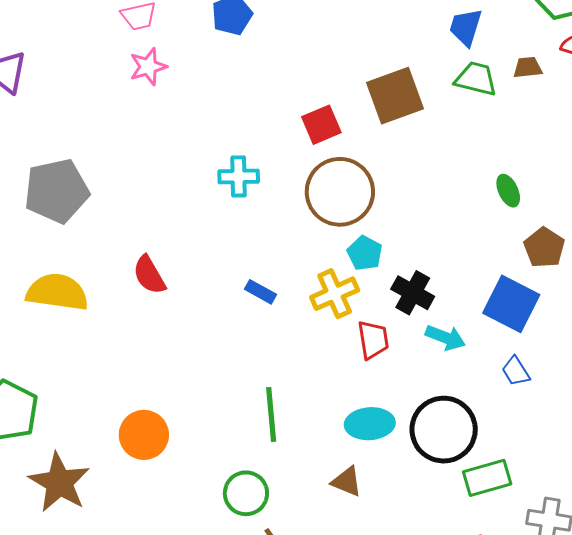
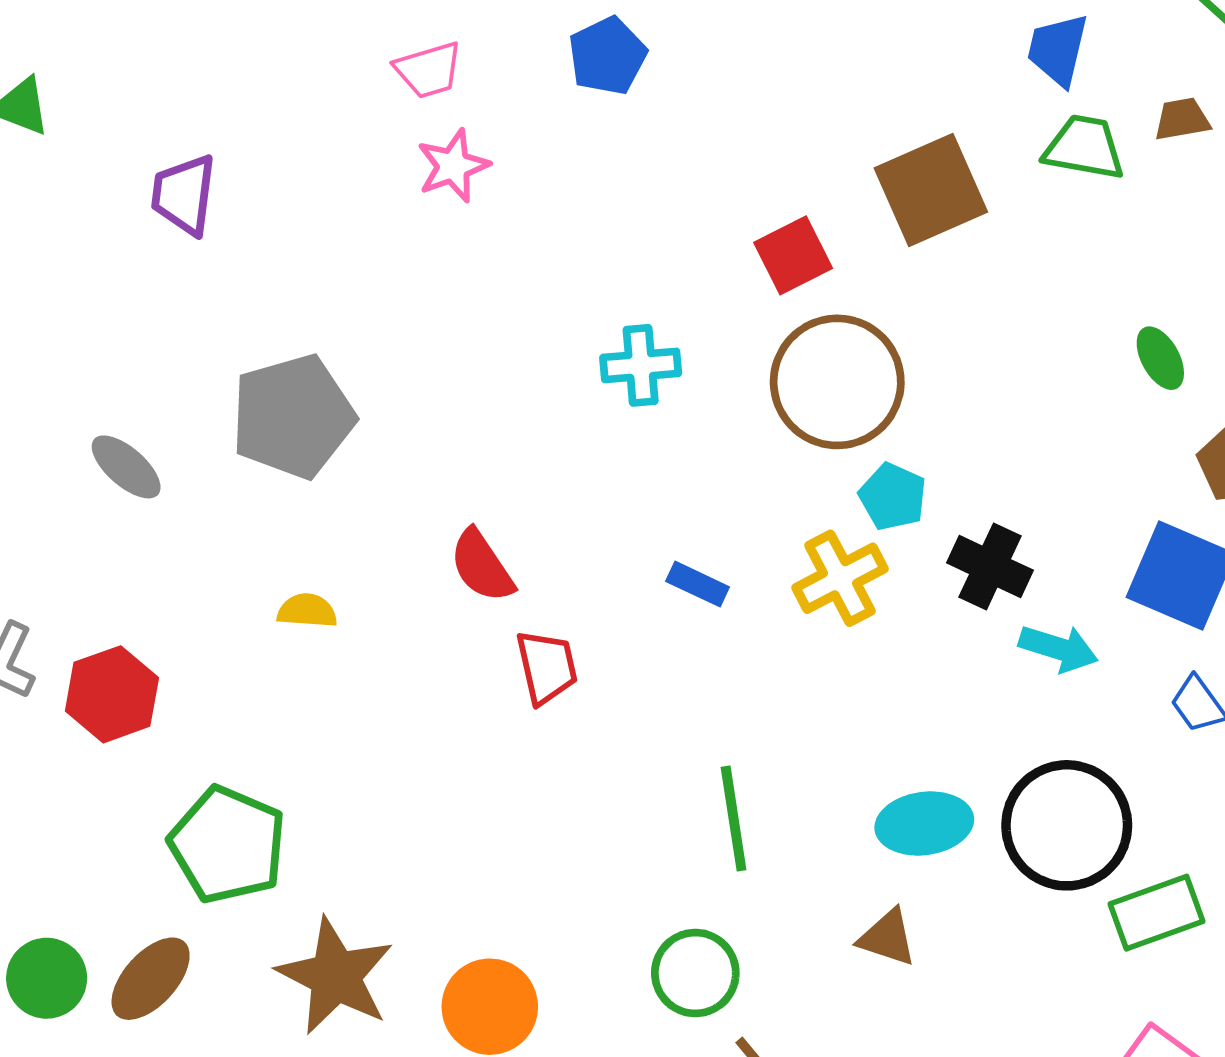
yellow semicircle: (57, 292) -> (307, 611), size x0.5
red trapezoid: (373, 340) -> (547, 667), moved
orange circle: (144, 435) -> (490, 1007), moved

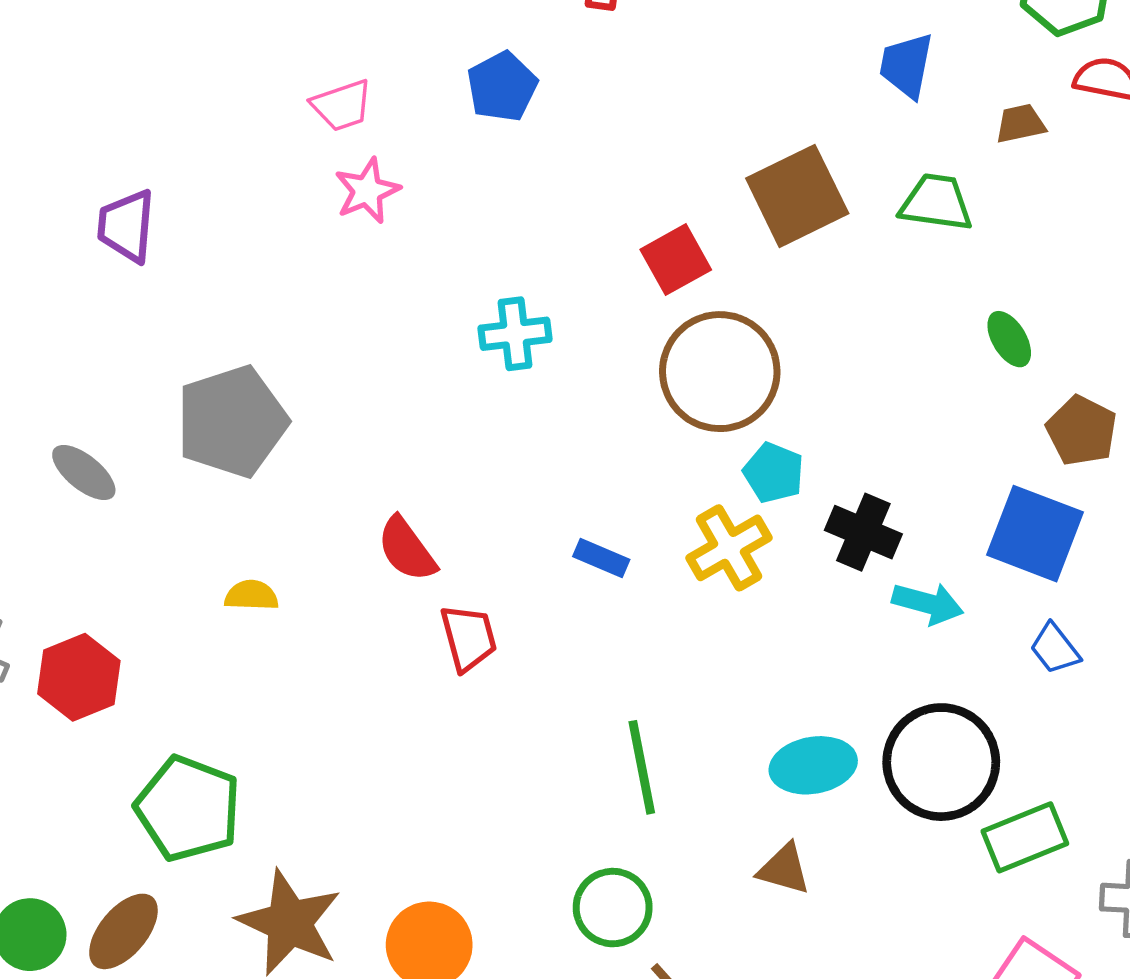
green trapezoid: (1084, 147) -> (936, 203), moved
cyan cross: (641, 365) -> (515, 334), moved

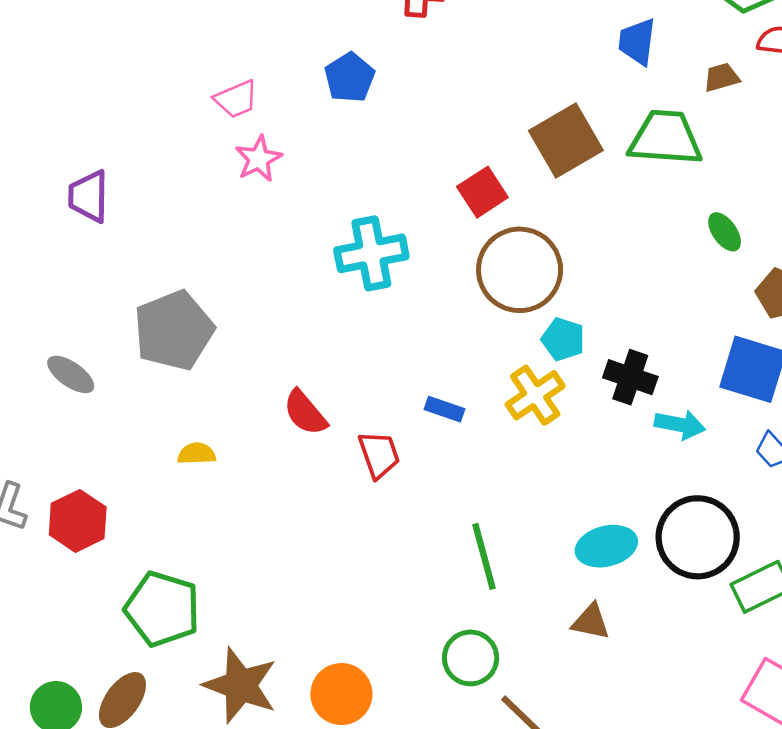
green trapezoid: (936, 203) -> (665, 138), size x1.4
cyan cross: (515, 334) -> (371, 253), size x1.4
red trapezoid: (469, 638) -> (379, 455), moved

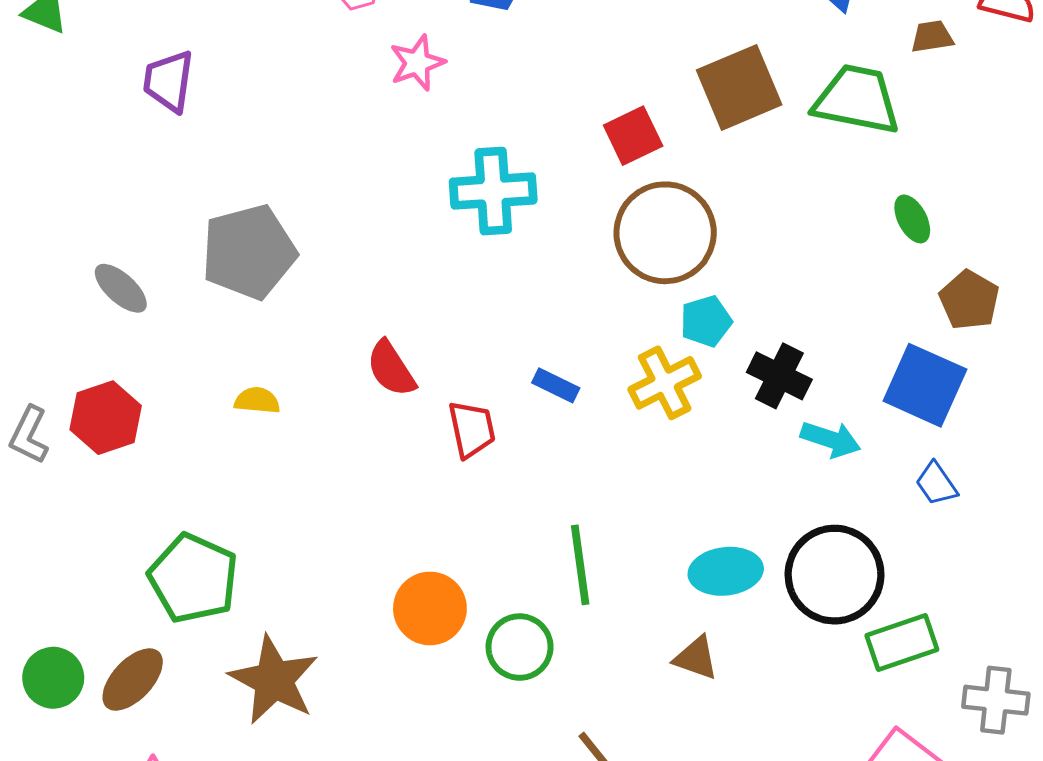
pink star: (259, 159) -> (417, 63), moved
cyan pentagon: (563, 339) -> (706, 321), turned 30
red hexagon: (78, 521) -> (106, 418), moved
green circle: (471, 658) -> (520, 647), moved
orange circle: (341, 694) -> (430, 608), moved

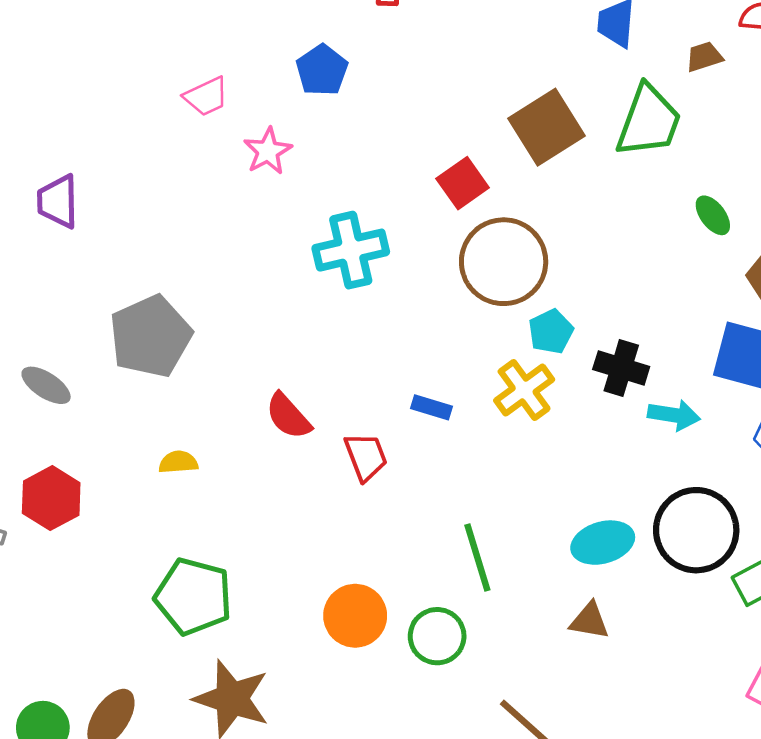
green trapezoid: (857, 100) -> (649, 121), turned 108
green pentagon: (193, 578) -> (193, 596), moved

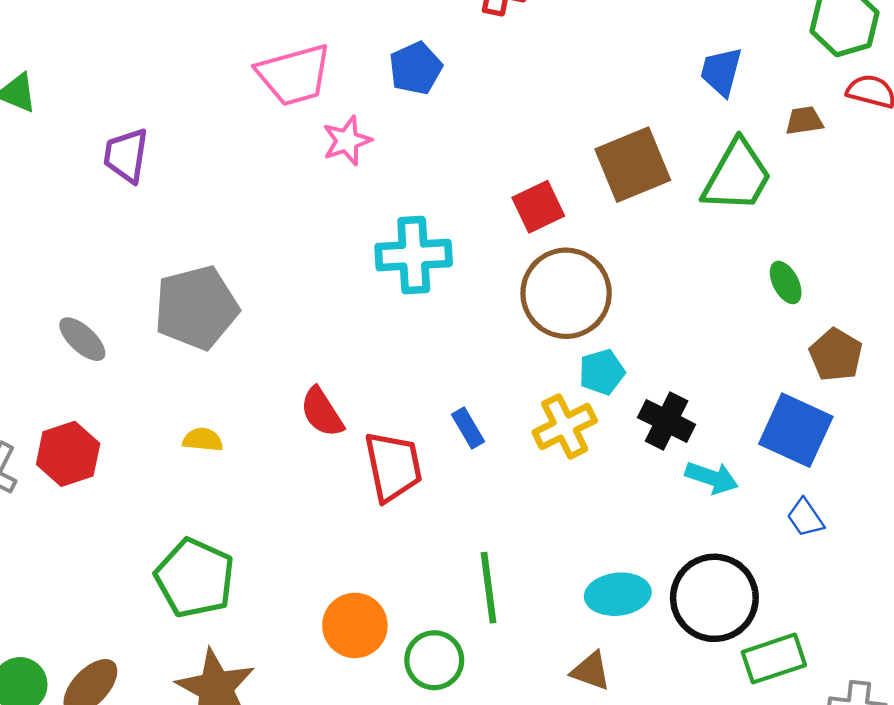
pink trapezoid: (206, 96) -> (294, 75), size x1.6
blue rectangle: (431, 407) -> (468, 428), turned 33
red trapezoid: (366, 457) -> (393, 466), size x1.4

